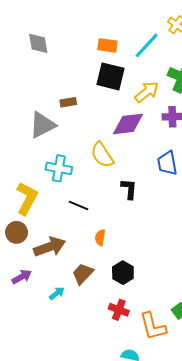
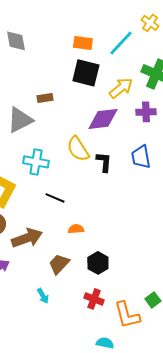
black L-shape: (129, 189) -> (104, 162), moved
orange semicircle: (100, 238) -> (76, 229), turned 77
cyan arrow: (57, 293) -> (43, 296), moved, turned 98

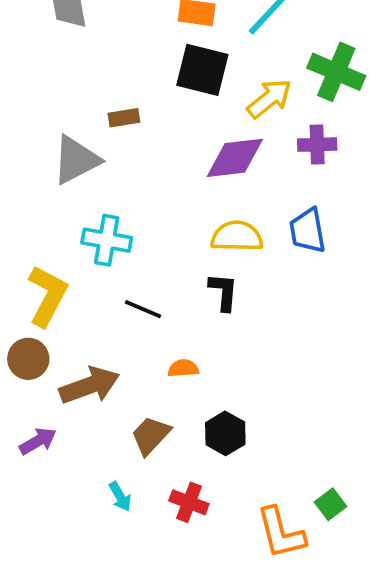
yellow semicircle: (78, 149) -> (237, 236), moved, turned 124
black L-shape: (104, 162) -> (223, 292), moved
red cross: (94, 299) -> (189, 502), moved

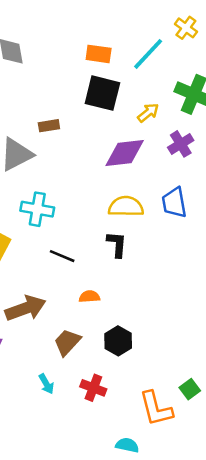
yellow arrow: (269, 99) -> (148, 113), size x0.7
purple cross: (317, 145) -> (181, 144), turned -30

